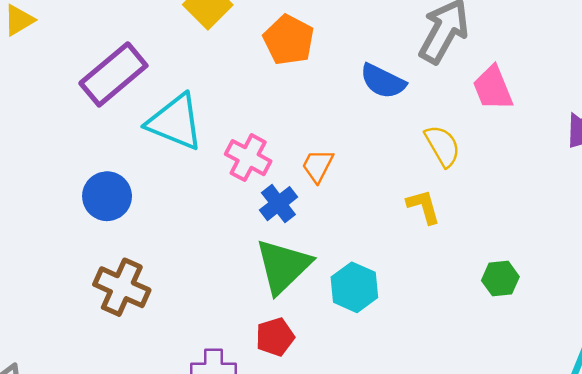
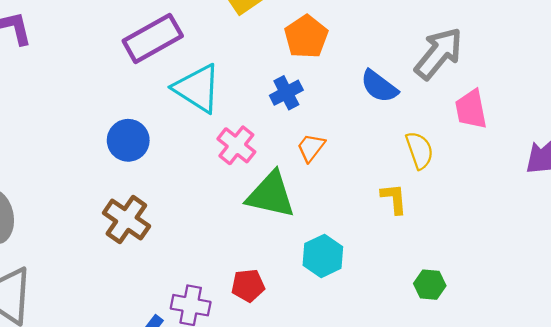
pink cross: (248, 158) -> (236, 145), moved
blue cross: (278, 204) -> (286, 93), moved
green triangle: (283, 266) -> (271, 195), moved, turned 46
green hexagon: (500, 279) -> (430, 285), moved

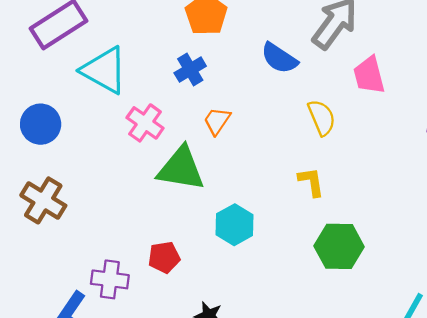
yellow L-shape: (394, 199) -> (311, 182), moved
green hexagon: (430, 285) -> (339, 246), size x1.6

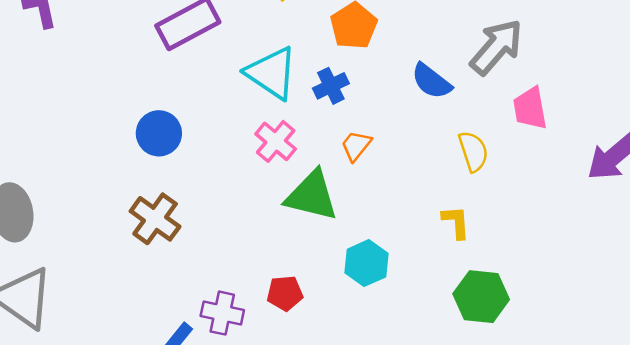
cyan triangle: (104, 70) -> (272, 73), moved

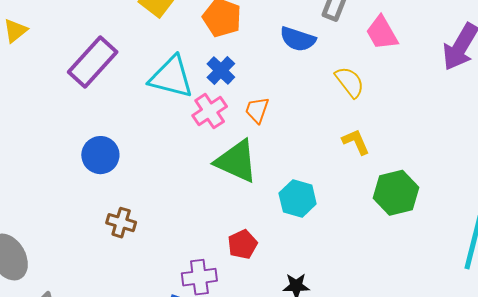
pink cross: (276, 141) -> (210, 111), moved, turned 36
green triangle: (312, 196) -> (236, 161), turned 30
brown cross: (155, 219) -> (121, 223), size x0.7

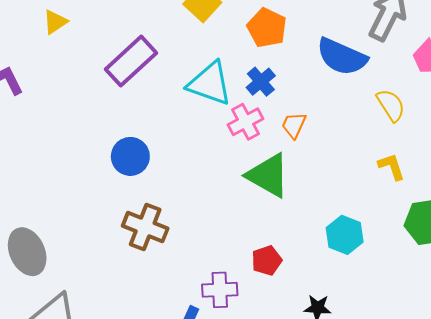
blue semicircle: (298, 39) -> (342, 57), size x1.4
cyan hexagon: (298, 198) -> (345, 235), moved
brown cross: (121, 223) -> (145, 227), size x1.5

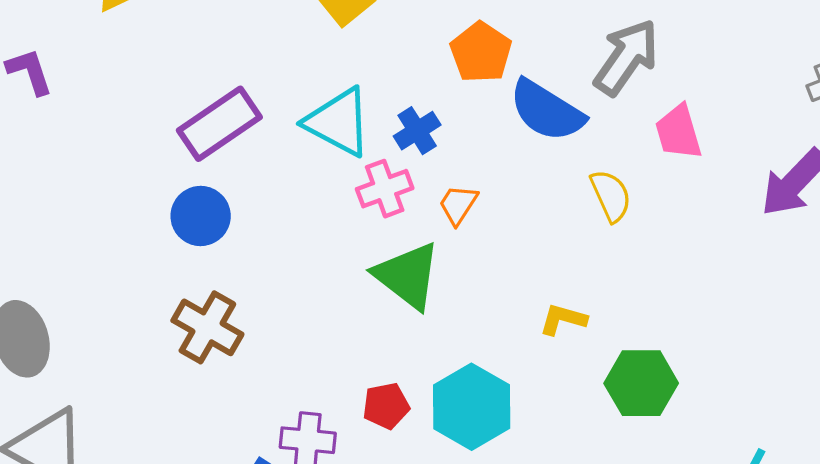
orange pentagon: (267, 28) -> (481, 52), moved
purple rectangle: (131, 61) -> (219, 124), moved
yellow L-shape: (391, 167) -> (563, 319), moved, turned -64
cyan hexagon: (345, 235) -> (472, 407), moved, size x1.4

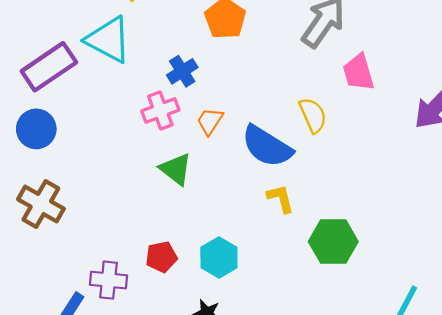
blue semicircle: (547, 111) -> (267, 146), moved
cyan triangle: (338, 122) -> (108, 40), moved
green triangle: (407, 276) -> (176, 169), size x0.7
yellow L-shape: (563, 319) -> (281, 199), turned 60
cyan hexagon: (472, 407) -> (219, 258), size x0.7

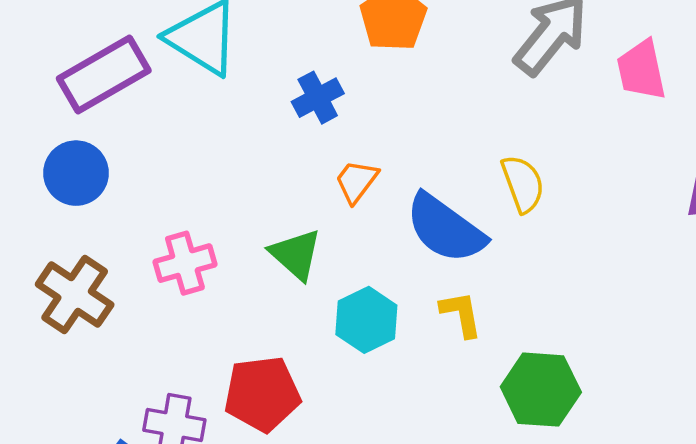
pink trapezoid: (358, 72) -> (641, 70), moved
pink cross: (160, 110) -> (185, 263), moved
red pentagon: (161, 257) -> (262, 394), size x1.5
cyan hexagon: (219, 258) -> (366, 320), moved

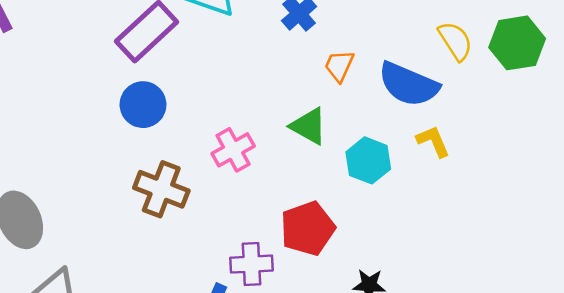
green hexagon: (541, 390) -> (517, 43), moved

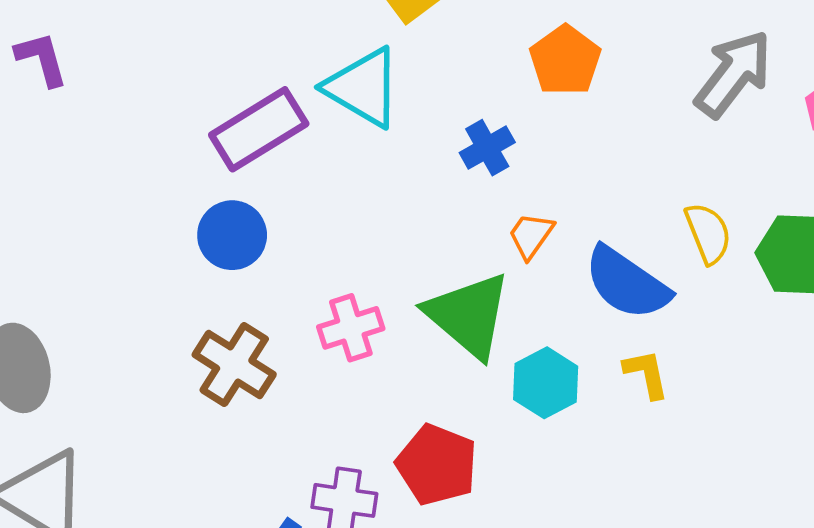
green triangle: (309, 126) -> (468, 315), size x1.6
red pentagon: (308, 228) -> (437, 465), turned 30

